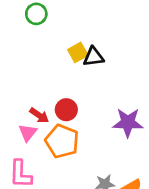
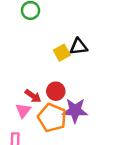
yellow square: (78, 52) -> (62, 53), moved
purple star: (128, 123) -> (75, 110), moved

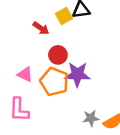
red arrow: (33, 96) -> (41, 28), moved
pink triangle: (23, 110) -> (25, 74), turned -42

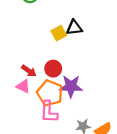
red arrow: (41, 28) -> (29, 71), moved
pink L-shape: (19, 110) -> (49, 112), moved

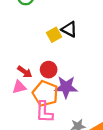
black triangle: (74, 28) -> (69, 29), turned 35
pink triangle: (23, 86) -> (19, 87), turned -40

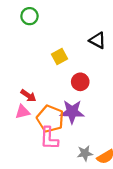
black triangle: (69, 29) -> (97, 40), moved
red circle: (49, 70) -> (80, 82), moved

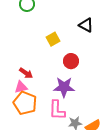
orange pentagon: (50, 119) -> (25, 103), moved
pink L-shape: (49, 138) -> (57, 110), moved

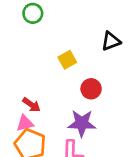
black triangle: (86, 25) -> (111, 41), turned -49

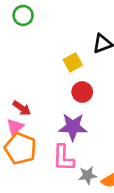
yellow square: (67, 60) -> (73, 62), moved
pink triangle: (25, 123) -> (15, 127), turned -30

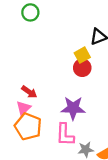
yellow square: (73, 62) -> (82, 55), moved
red circle: (82, 92) -> (82, 68), moved

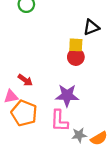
yellow square: (82, 55) -> (76, 45), turned 32
pink triangle: (23, 108) -> (11, 97), moved, turned 32

